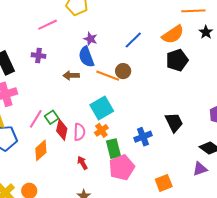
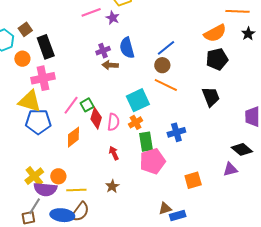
purple star: (90, 39) -> (113, 18), moved
blue line: (133, 40) -> (166, 48), moved
purple cross: (38, 56) -> (103, 51), moved, turned -32
orange line: (108, 76) -> (166, 85), moved
black trapezoid: (174, 122) -> (211, 97), moved

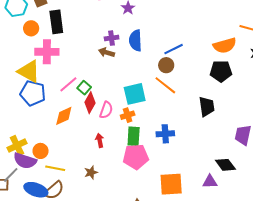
brown arrow: (110, 65) -> (106, 52), moved
green square: (87, 105) -> (84, 88), turned -32
orange square: (193, 180) -> (171, 184), size x1.4

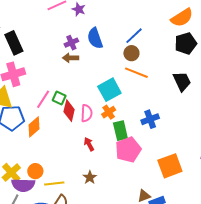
orange diamond: (64, 116) -> (34, 127), moved

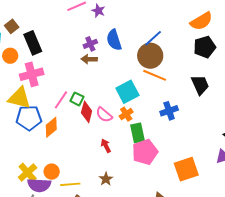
brown circle: (131, 53) -> (150, 56), size x1.6
pink semicircle: (87, 113) -> (104, 115), turned 126
blue cross: (150, 119) -> (169, 111), moved

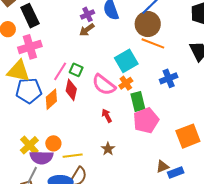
brown arrow: (89, 59) -> (87, 30), turned -35
red diamond: (87, 112) -> (71, 90), moved
pink semicircle: (104, 115) -> (104, 85), size x1.4

